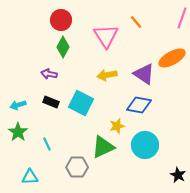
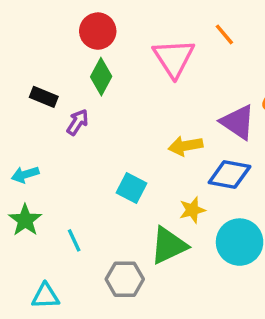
purple arrow: (49, 74) -> (77, 122), turned 112
yellow arrow: (107, 75) -> (186, 146), moved
black rectangle: (51, 102) -> (44, 97), moved
cyan square: (81, 103) -> (132, 188), moved, size x0.7

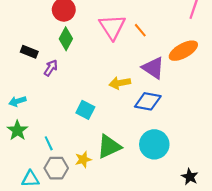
orange line: (224, 34) -> (140, 30), moved
yellow star: (192, 210) -> (83, 159), moved
gray hexagon: (125, 279) -> (56, 168), moved

